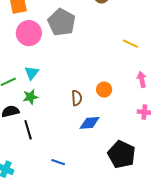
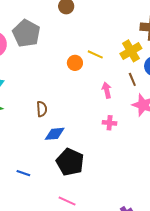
orange circle: (104, 90) -> (75, 63), moved
black pentagon: (122, 154) -> (70, 162), moved

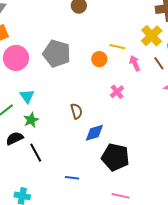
gray pentagon: (26, 33) -> (57, 54), moved
pink arrow: (107, 90) -> (135, 63), moved
pink cross: (110, 123) -> (117, 92), moved, turned -32

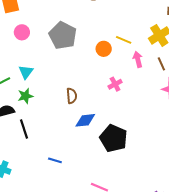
pink circle: (16, 58) -> (22, 32), size x0.6
black pentagon: (115, 157) -> (114, 138), moved

